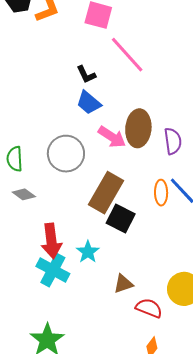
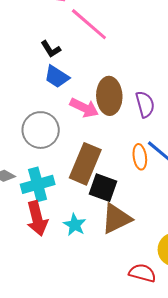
cyan cross: (53, 270) -> (38, 184), moved, turned -36
brown triangle: (123, 284) -> (116, 219), moved, size x1.6

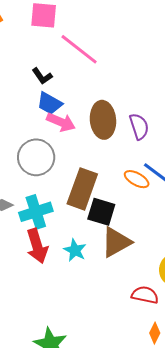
pink arrow: (84, 108) -> (61, 122), moved
orange ellipse: (140, 157) -> (137, 179), turned -50

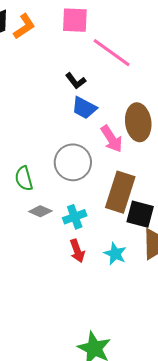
pink arrow: (61, 122) -> (112, 139), moved, turned 36
cyan cross: (36, 212) -> (75, 217), size x0.7
red arrow: (37, 246) -> (77, 251), size x0.7

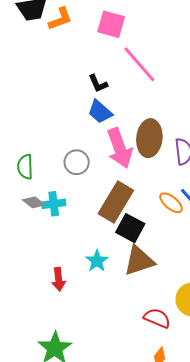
pink arrow: (112, 139) -> (120, 148), size x1.4
gray circle: (73, 162) -> (77, 162), size x0.7
cyan cross: (75, 217) -> (54, 204), moved
red arrow: (77, 251) -> (59, 279), moved

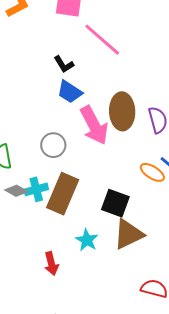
brown rectangle: (116, 202) -> (63, 194), moved

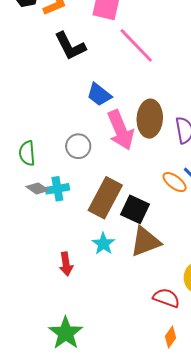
black L-shape: (64, 64) -> (70, 46), moved, size x1.6
brown rectangle: (63, 194) -> (105, 198), moved

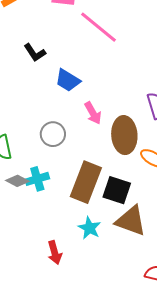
black L-shape: (70, 46) -> (35, 53), moved, size x0.7
brown ellipse: (150, 119) -> (124, 135), moved
pink arrow: (121, 130) -> (93, 113), size x0.6
brown triangle: (145, 242) -> (131, 221), turned 48

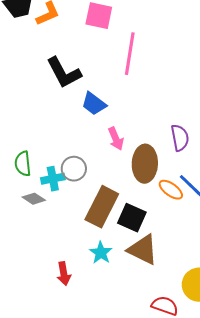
pink line: (98, 27) -> (130, 54), turned 54
black L-shape: (35, 53) -> (64, 73), size x1.6
gray circle: (53, 134) -> (74, 169), moved
cyan cross: (37, 179) -> (53, 179), moved

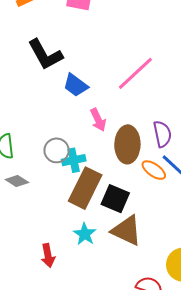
pink line: (130, 54) -> (135, 73), moved, turned 39
purple semicircle: (180, 138) -> (162, 134), moved
cyan cross: (53, 179) -> (74, 160), moved

